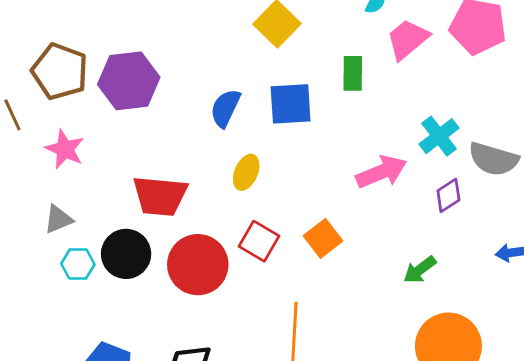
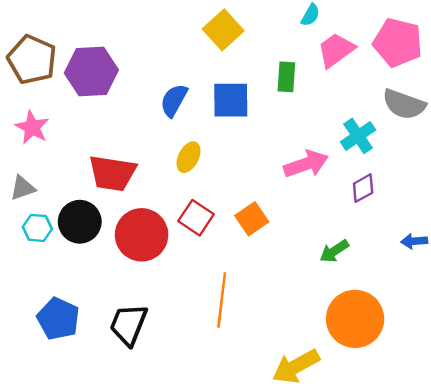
gray semicircle: (493, 159) -> (404, 104), moved

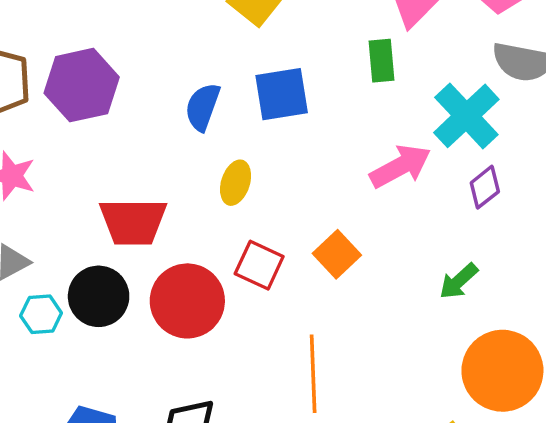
green rectangle: (286, 77) -> (381, 61), moved
cyan cross: (358, 136) -> (466, 116), size x1.4

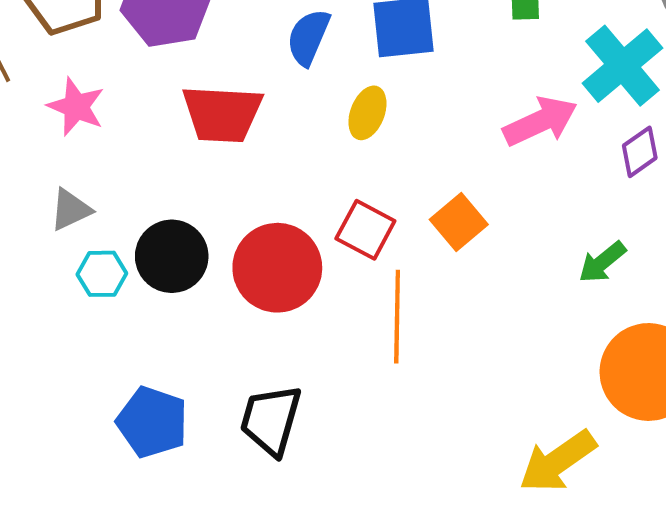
yellow ellipse: (236, 183) -> (367, 113), moved
red trapezoid: (133, 222) -> (222, 114), moved
orange line: (313, 374) -> (397, 317), moved

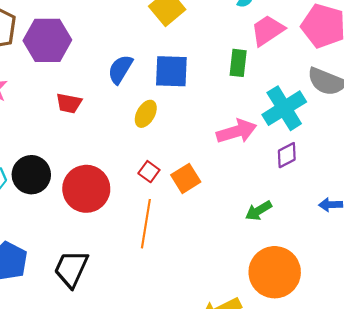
red trapezoid: (222, 114) -> (69, 103), size x0.6
red square: (365, 230) -> (149, 172), moved, size x0.7

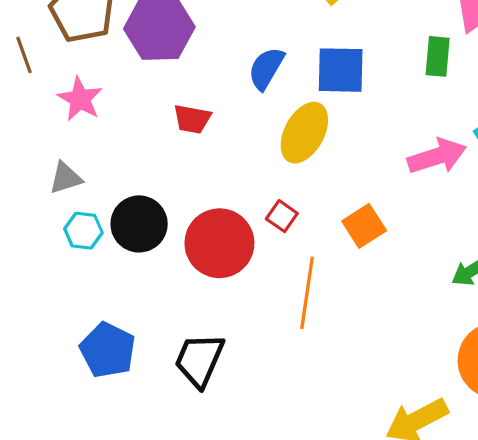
yellow ellipse: (146, 114) -> (304, 133), size x1.5
red square: (149, 172) -> (282, 216), moved

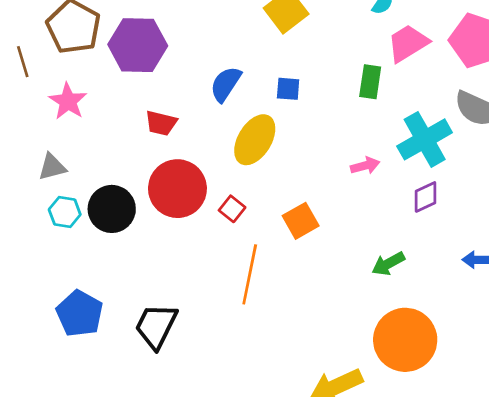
blue square: (341, 70) -> (288, 89), size x0.6
pink arrow: (437, 156) -> (365, 166), size x0.6
red circle: (219, 243) -> (177, 189), moved

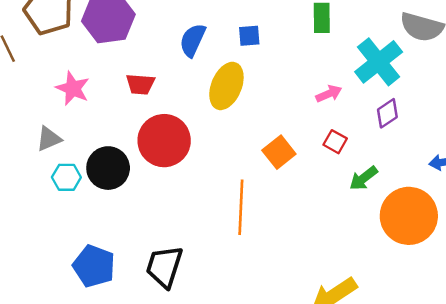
pink star: (68, 101) -> (73, 88), moved
red square: (232, 209) -> (335, 142), moved
orange circle: (405, 340) -> (409, 216), moved

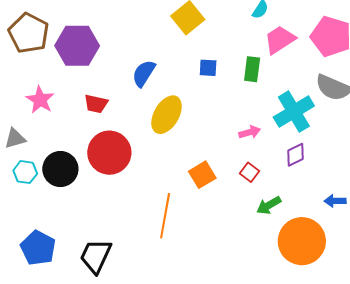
blue square: (249, 36) -> (208, 68), moved

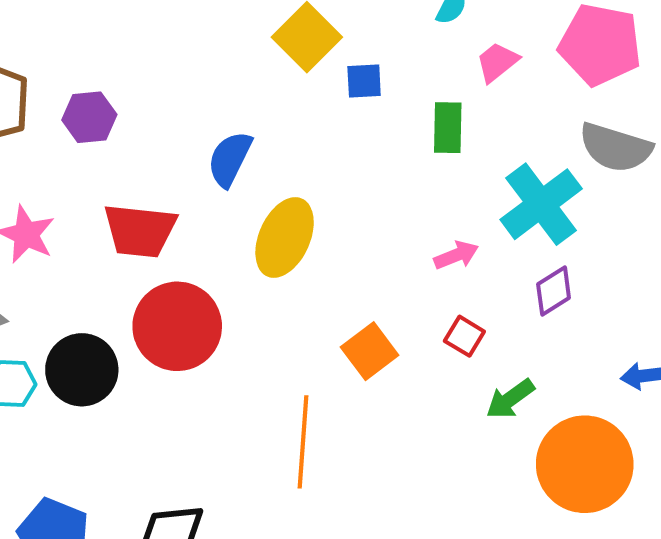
pink trapezoid: (280, 40) -> (497, 62), size x0.7
purple hexagon: (77, 46) -> (89, 117), size x0.6
blue square: (208, 68) -> (364, 81), moved
red trapezoid: (96, 104) -> (140, 231), size x1.5

